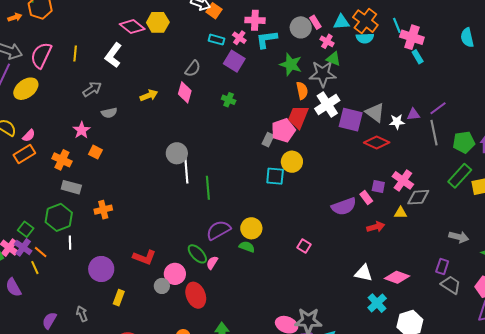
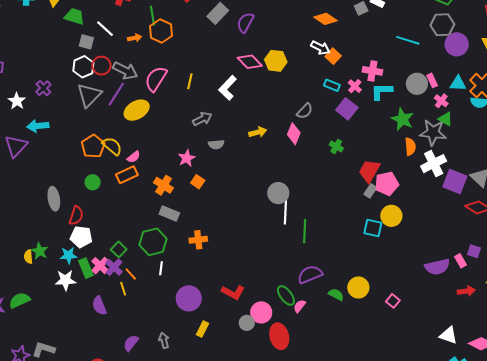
red trapezoid: (298, 117) -> (369, 171), moved
yellow circle: (251, 228) -> (358, 287), moved

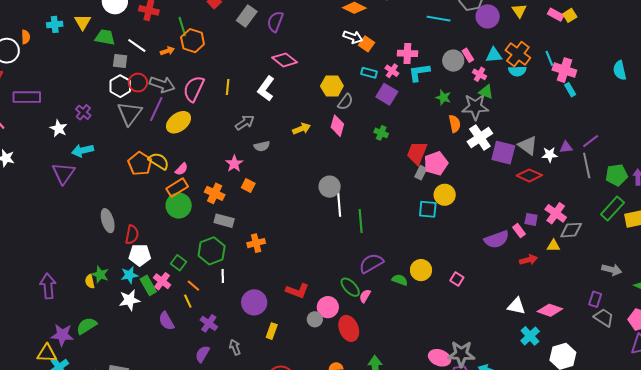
yellow hexagon: (276, 61) -> (332, 86), moved
green star: (402, 119) -> (443, 98), size x0.7
green circle: (93, 182) -> (179, 206), moved, size x1.6
purple cross: (114, 267) -> (209, 323), moved

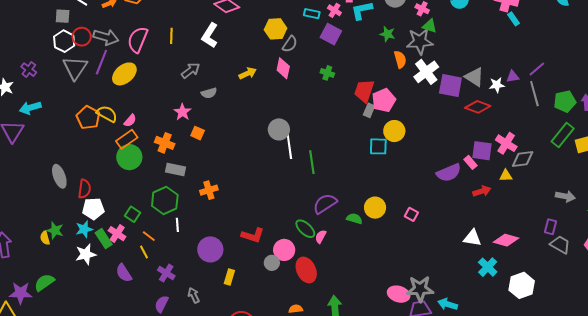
purple square: (531, 219) -> (482, 151), size x1.5

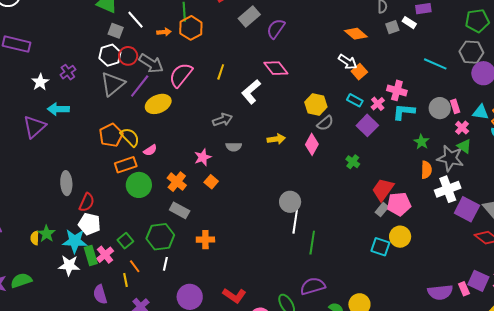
yellow line: (171, 36) -> (221, 72), moved
orange rectangle: (127, 139) -> (126, 165), moved
cyan star: (84, 229) -> (75, 241), size x1.4

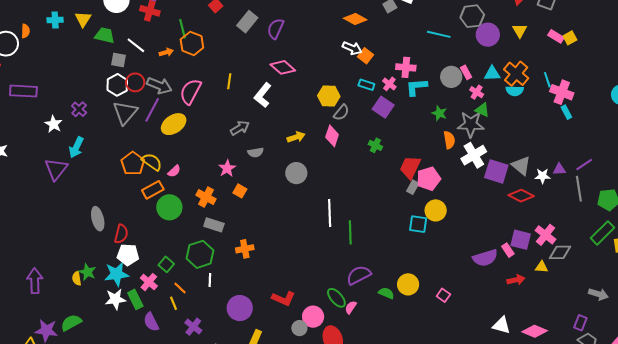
cyan arrow: (58, 109) -> (76, 147), turned -55
gray circle: (290, 202) -> (296, 173), moved
green rectangle: (91, 256) -> (135, 299), moved

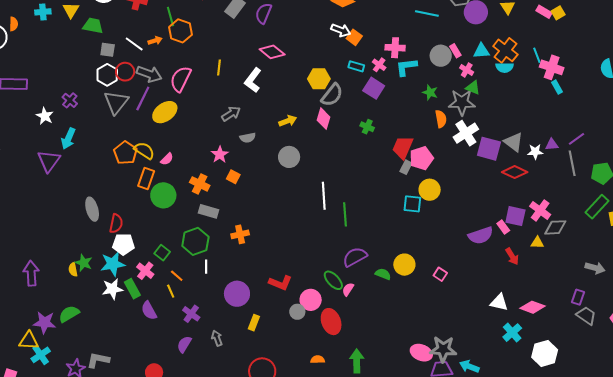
white line: (136, 45) -> (134, 44), moved
gray semicircle: (341, 113) -> (332, 95), size x1.4
orange rectangle: (153, 190) -> (146, 178), turned -40
red arrow: (516, 280) -> (512, 256), turned 72

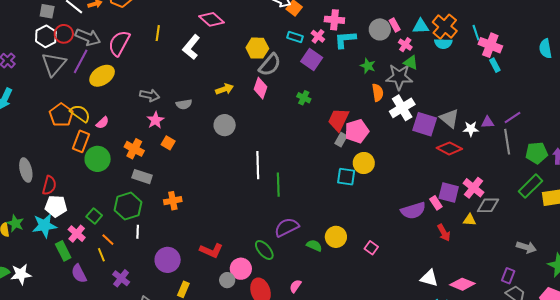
gray arrow: (231, 114) -> (150, 95), moved, turned 42
white star: (112, 289) -> (21, 274), moved
pink semicircle: (348, 289) -> (295, 286), moved

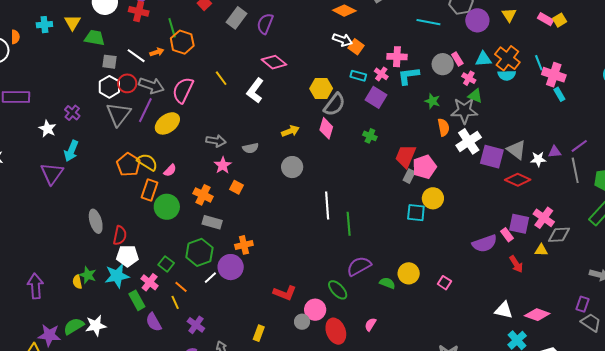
yellow line: (158, 33) -> (221, 78), turned -42
white line: (138, 232) -> (210, 278), turned 48
purple circle: (168, 260) -> (231, 267), moved

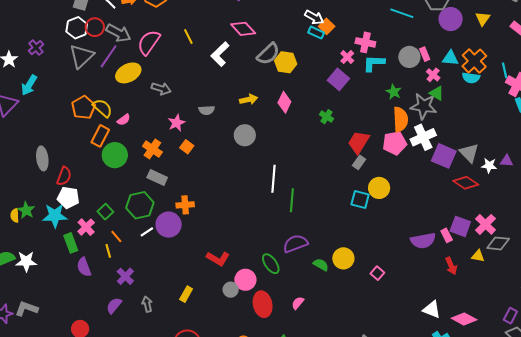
cyan rectangle: (358, 76) -> (316, 33), moved
gray semicircle: (334, 105) -> (268, 54), moved
orange semicircle: (444, 127) -> (400, 119), size x1.4
gray arrow: (216, 141) -> (161, 89), moved
pink pentagon: (424, 167) -> (395, 143), moved

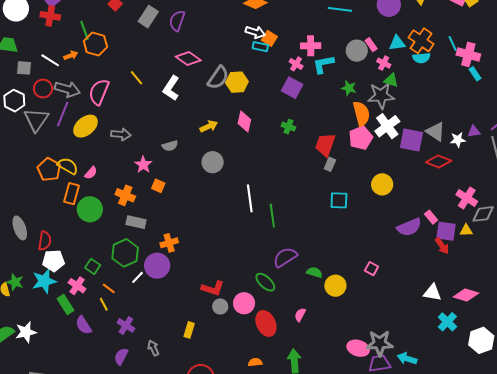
white hexagon: (77, 28) -> (14, 101), moved
yellow circle: (379, 188) -> (382, 184), moved
purple square: (460, 226) -> (446, 231), moved
yellow circle: (343, 258) -> (335, 286), moved
gray circle: (231, 290) -> (220, 306), moved

